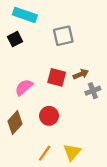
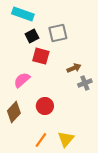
black square: (15, 39) -> (32, 36), moved
red square: (57, 77) -> (41, 56), moved

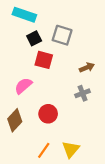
gray square: (58, 33) -> (62, 35), turned 30
brown arrow: (74, 68) -> (87, 67), moved
gray cross: (85, 83) -> (83, 93), moved

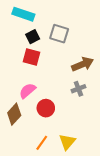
red square: (44, 60) -> (32, 57), moved
brown arrow: (87, 67) -> (83, 64), size x1.5
pink semicircle: (23, 86) -> (27, 91), moved

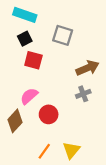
black square: (33, 37) -> (25, 39), moved

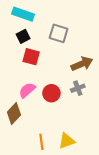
red circle: (49, 114) -> (51, 93), moved
yellow triangle: (71, 150) -> (67, 141), turned 30
orange line: (44, 151) -> (41, 142), turned -42

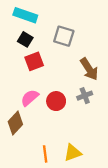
black square: (23, 36) -> (25, 39), turned -32
red square: (31, 57) -> (34, 61), turned -36
brown arrow: (82, 64) -> (89, 69), turned 80

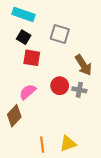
red square: (34, 61) -> (32, 58), turned 30
gray cross: (85, 96) -> (79, 90), turned 32
red circle: (56, 101) -> (60, 86), moved

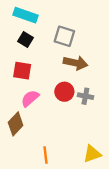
red square: (32, 58) -> (22, 71), moved
brown arrow: (83, 65) -> (75, 63), moved, turned -45
yellow triangle: (68, 144) -> (92, 154), moved

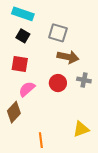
gray cross: (85, 96) -> (84, 80), moved
yellow triangle: (92, 154) -> (81, 129), moved

